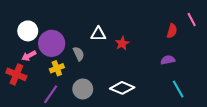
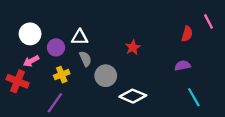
white triangle: (98, 34) -> (80, 37), moved
purple circle: (52, 43) -> (56, 47), size x0.6
gray circle: (83, 89) -> (106, 76), moved

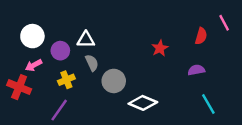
red star: (133, 47) -> (160, 48), moved

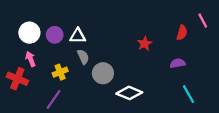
purple circle: (60, 51) -> (55, 35), moved
pink arrow: (34, 65) -> (31, 59), turned 96

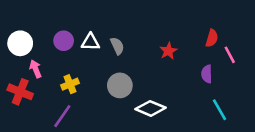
pink line: (203, 21) -> (230, 55), moved
white circle: (29, 33) -> (20, 43), moved
gray semicircle: (83, 57) -> (117, 46), moved
purple semicircle: (178, 63) -> (207, 74), turned -80

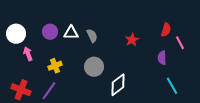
red cross: (20, 92) -> (21, 90), moved
white diamond: (150, 108) -> (118, 85), turned -60

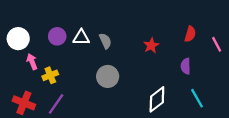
pink line: (180, 43) -> (217, 44), moved
yellow cross: (55, 66) -> (50, 75), moved
white diamond: (118, 85) -> (157, 99), moved

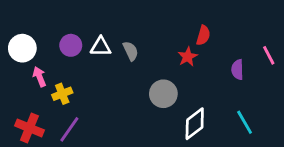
red semicircle: (190, 34) -> (203, 35), moved
purple semicircle: (186, 66) -> (237, 70), moved
gray circle: (108, 76) -> (163, 94), moved

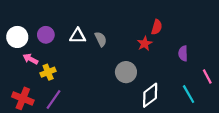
purple circle: (71, 45) -> (46, 35), moved
pink line: (269, 55) -> (207, 77), moved
pink arrow: (39, 77) -> (30, 59), turned -40

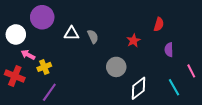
red semicircle: (157, 27) -> (159, 24), moved
purple circle: (46, 35) -> (42, 17), moved, size x1.5
red cross: (23, 98) -> (15, 76), moved

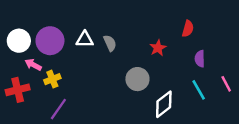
purple circle: (42, 17) -> (50, 41), moved
red cross: (15, 76) -> (18, 90), turned -36
cyan line: (174, 87) -> (199, 90), moved

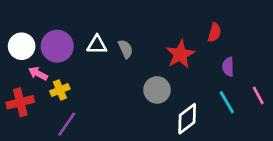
red star: (158, 48) -> (180, 54), size x1.5

